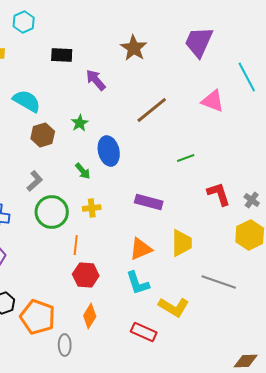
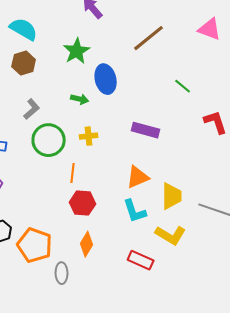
green star: (80, 123) -> (77, 51), size x1.5
brown hexagon: (43, 135) -> (24, 63), moved
green line: (186, 158) -> (183, 86), turned 60
green arrow: (83, 171) -> (80, 99), turned -36
yellow trapezoid: (182, 243) -> (172, 196), moved

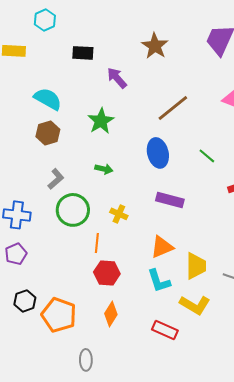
blue ellipse: (106, 79) -> (158, 153), moved
yellow cross: (89, 136) -> (119, 214), moved, turned 30
gray ellipse: (62, 273) -> (86, 360), moved

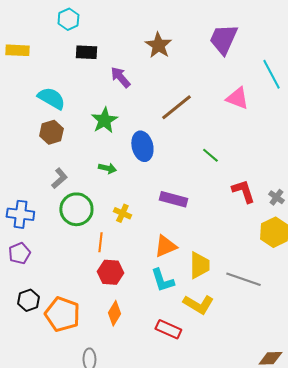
cyan hexagon: (45, 20) -> (68, 19), moved
blue ellipse: (158, 153) -> (142, 146), moved

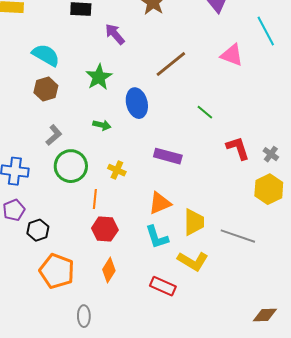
black hexagon: (28, 300) -> (38, 230), moved

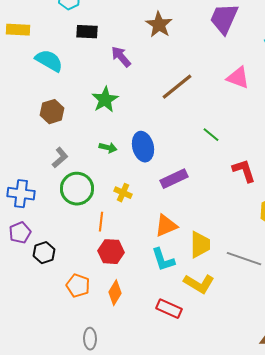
cyan semicircle: (46, 55) -> (49, 61), moved
blue ellipse: (137, 103) -> (143, 147), moved
purple rectangle: (168, 156) -> (174, 179), turned -40
orange pentagon: (57, 271) -> (78, 286), moved, size x0.7

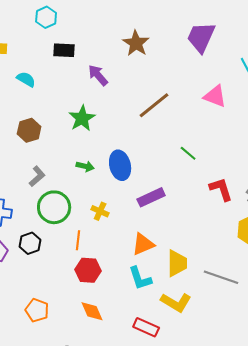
cyan semicircle: (49, 61) -> (26, 79), size x0.7
black hexagon: (44, 253) -> (30, 243), moved
orange pentagon: (78, 286) -> (37, 310), moved
orange diamond: (115, 293) -> (92, 311), turned -55

